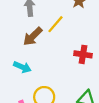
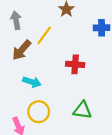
cyan arrow: (22, 67) -> (32, 82), moved

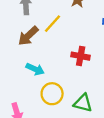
yellow circle: (39, 112) -> (52, 94), moved

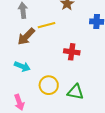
yellow line: (53, 24) -> (46, 25), turned 36
cyan arrow: (35, 69) -> (22, 66), moved

